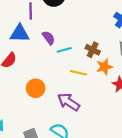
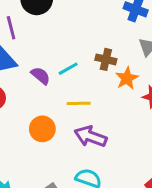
purple semicircle: (49, 38) -> (41, 76), moved
yellow line: (78, 73) -> (79, 103), moved

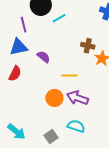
cyan line: (68, 69) -> (59, 18), moved
orange circle: (42, 129) -> (54, 98), moved

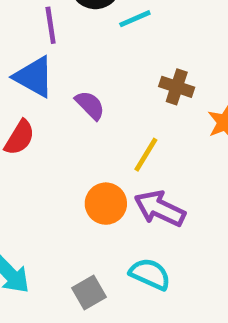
brown cross: (88, 46) -> (177, 87), moved
blue triangle: (19, 47) -> (34, 77), turned 36
yellow line: (69, 76) -> (146, 155), turned -63

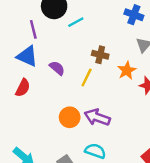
yellow line: (146, 155) -> (87, 77), moved

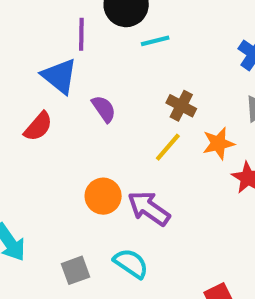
yellow line: (87, 77) -> (168, 147), moved

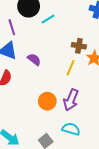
brown cross: (181, 106) -> (79, 46), moved
purple arrow: (149, 208) -> (71, 100), turned -85

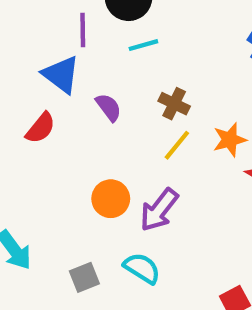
cyan line: (48, 19) -> (143, 45), moved
brown cross: (79, 46) -> (174, 104), moved

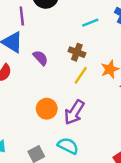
cyan line: (143, 45) -> (90, 23), moved

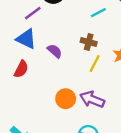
purple line: (22, 16) -> (33, 13), turned 66
purple arrow: (74, 112) -> (92, 99), turned 85

